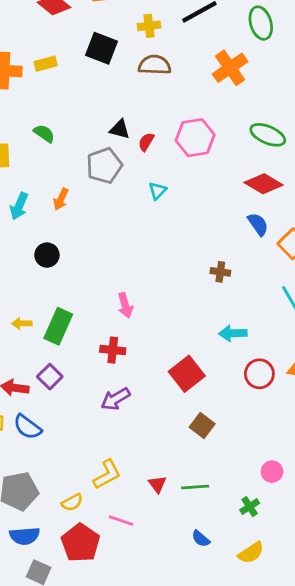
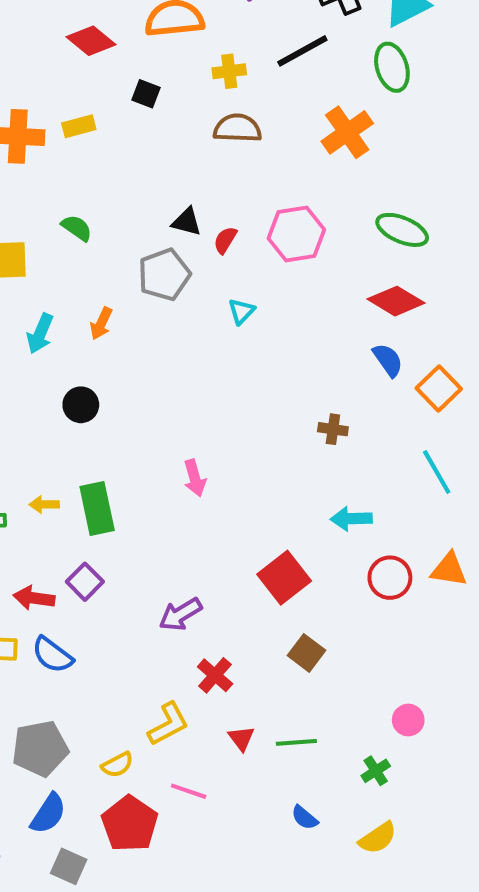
black square: (101, 48) -> (146, 94), moved, size x0.6
green rectangle: (58, 326) -> (97, 509), turned -36
red cross: (113, 350) -> (215, 675), moved, turned 35
blue semicircle: (25, 536) -> (48, 814), turned -52

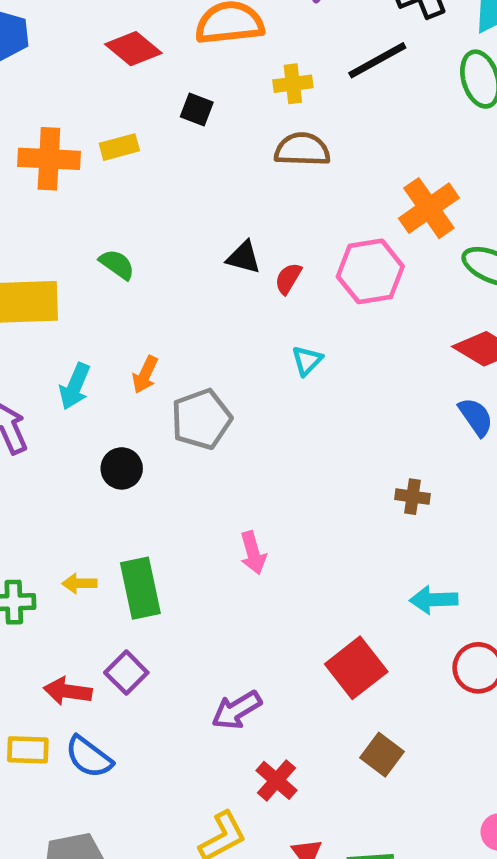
orange cross: (347, 132) -> (429, 208), moved
gray pentagon: (164, 275) -> (201, 419), moved

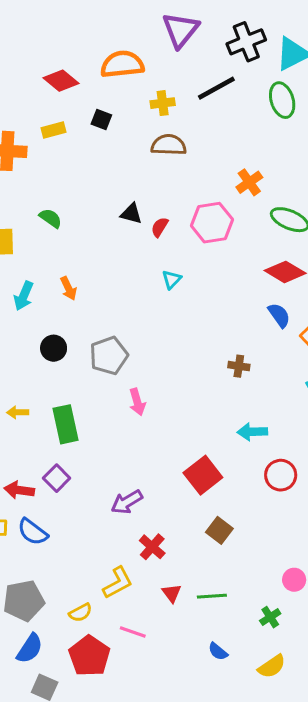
yellow rectangle: (119, 147) -> (54, 130), moved
orange cross: (429, 208) -> (249, 182), size x0.7
orange arrow: (145, 375) -> (68, 288), turned -50
gray pentagon: (201, 419) -> (109, 356), moved
yellow arrow: (79, 583) -> (18, 412), moved

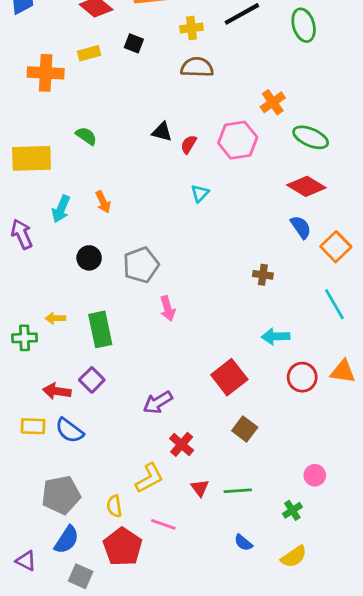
yellow semicircle: (80, 613) -> (114, 506), turned 110

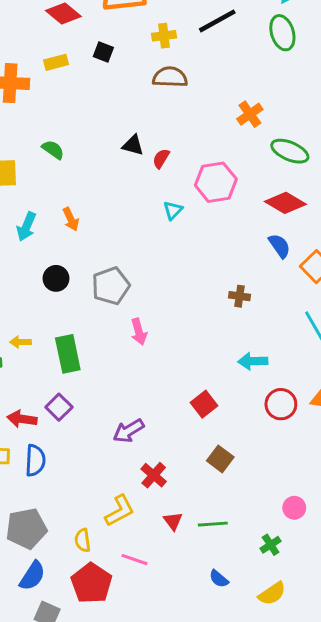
pink hexagon: (238, 140) -> (216, 182), moved
red square: (229, 377) -> (204, 404), size x0.7
blue semicircle: (69, 430) -> (35, 460), turned -124

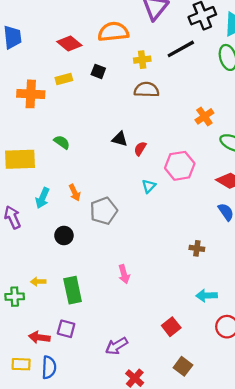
gray pentagon: (111, 286) -> (104, 211), moved
purple square: (59, 407) -> (66, 329), turned -30

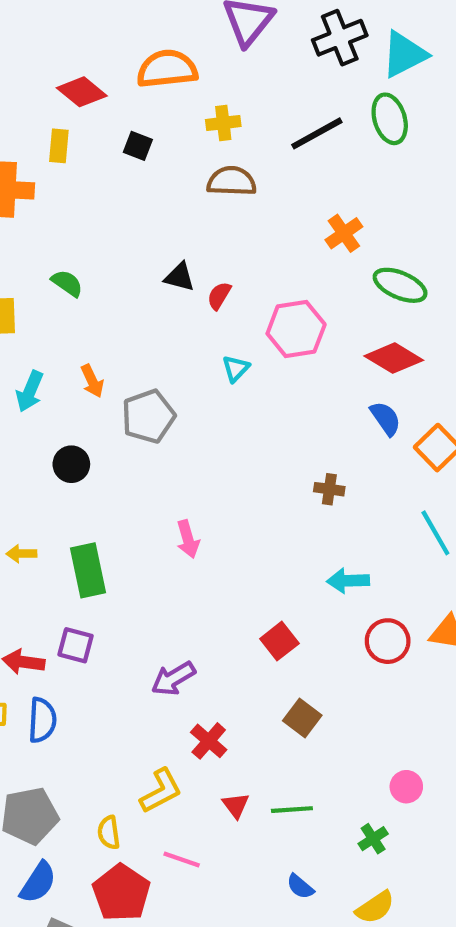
black line: (181, 49) -> (317, 133), moved
yellow rectangle: (64, 79) -> (59, 146), moved, turned -70

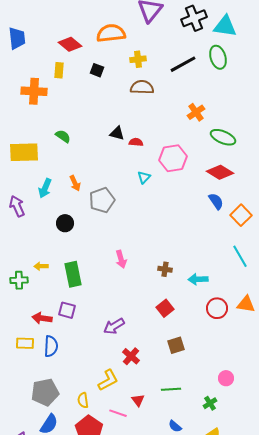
cyan triangle: (404, 54) -> (225, 26), turned 35
red semicircle: (219, 296) -> (136, 142), turned 64
brown cross: (329, 489) -> (165, 269), moved
brown square: (302, 718) -> (176, 345), turned 36
red triangle: (236, 805) -> (138, 400), moved

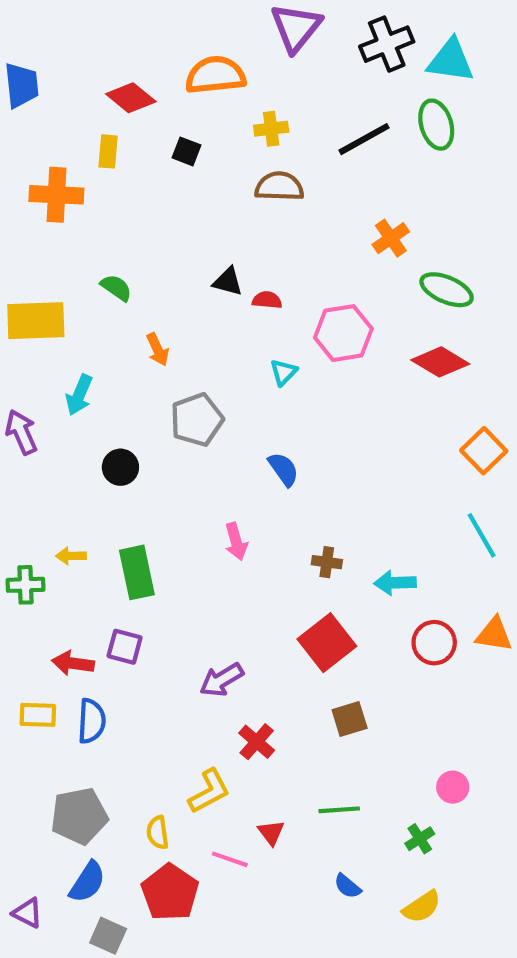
orange arrow: (75, 183) -> (158, 350), moved
blue semicircle: (216, 201) -> (283, 469), moved
red square: (165, 308) -> (327, 643), size x1.5

